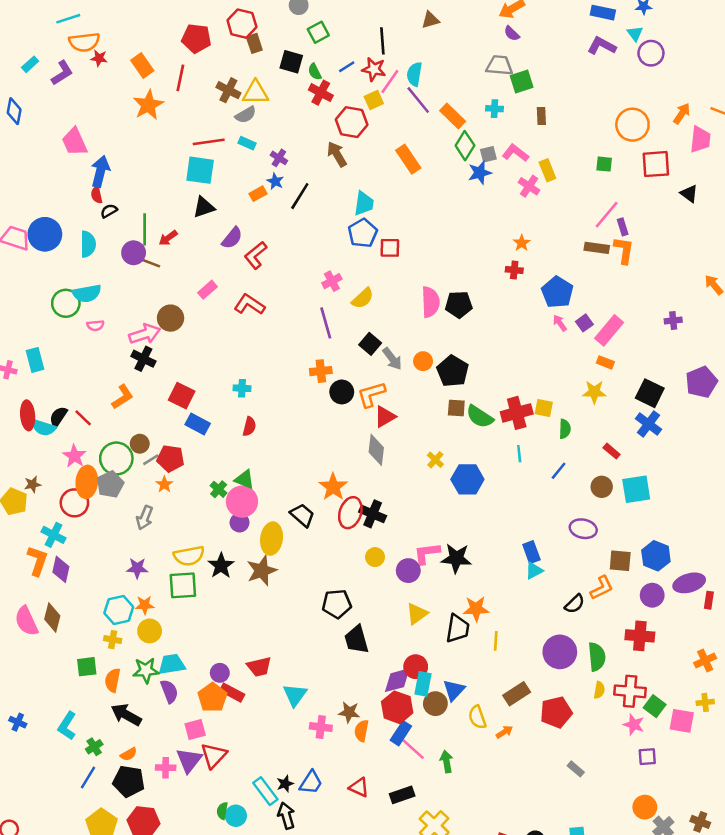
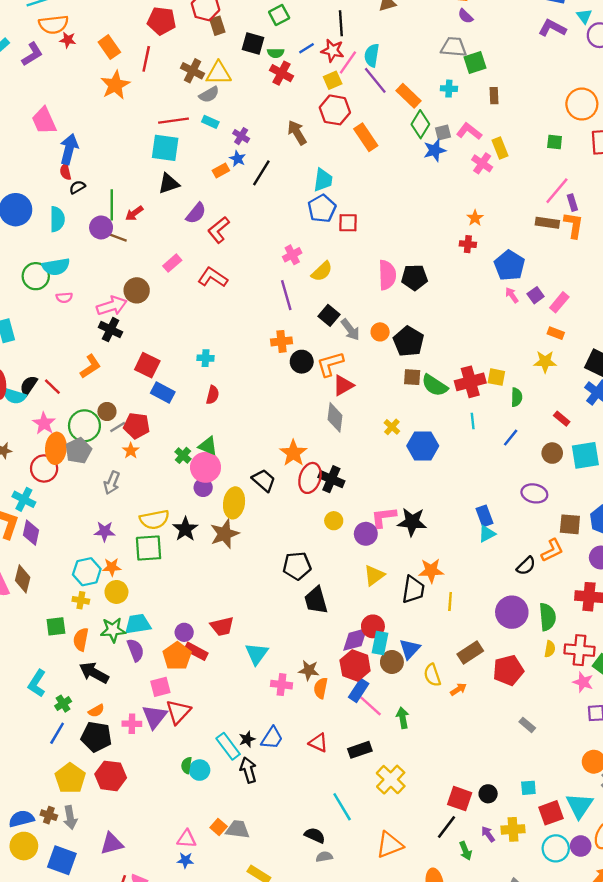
green semicircle: (315, 72) -> (276, 53), turned -63
red hexagon: (352, 122) -> (335, 110), moved
pink rectangle: (609, 330) -> (559, 302), size x0.7

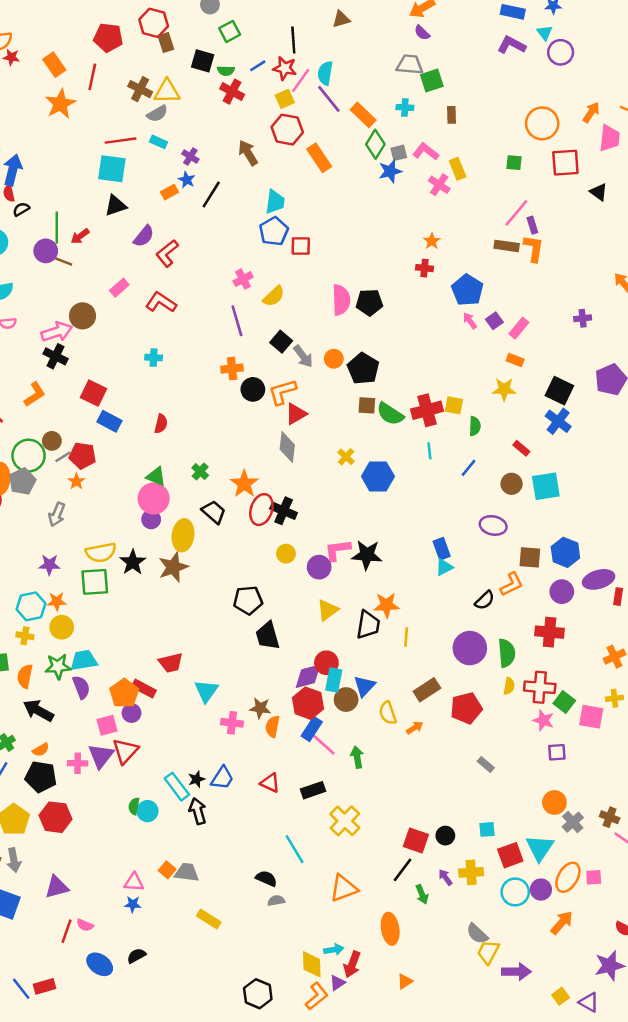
cyan cross: (206, 358) -> (154, 358), moved
green cross: (183, 455) -> (200, 472), moved
purple circle: (184, 632) -> (132, 713), moved

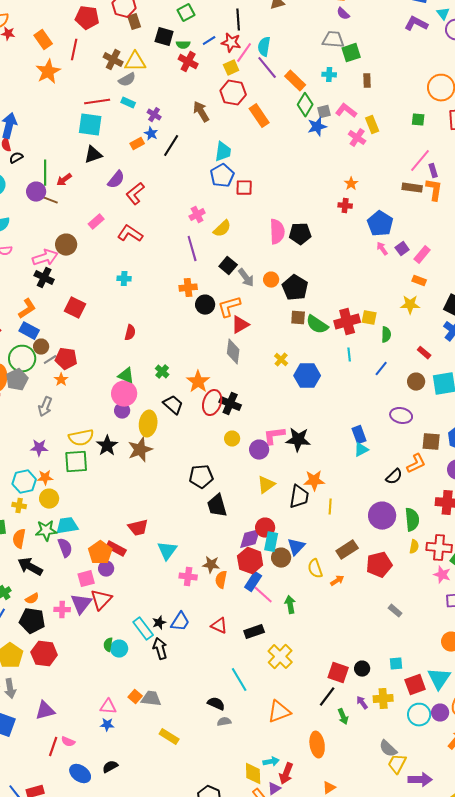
blue rectangle: (109, 421) -> (29, 331), moved

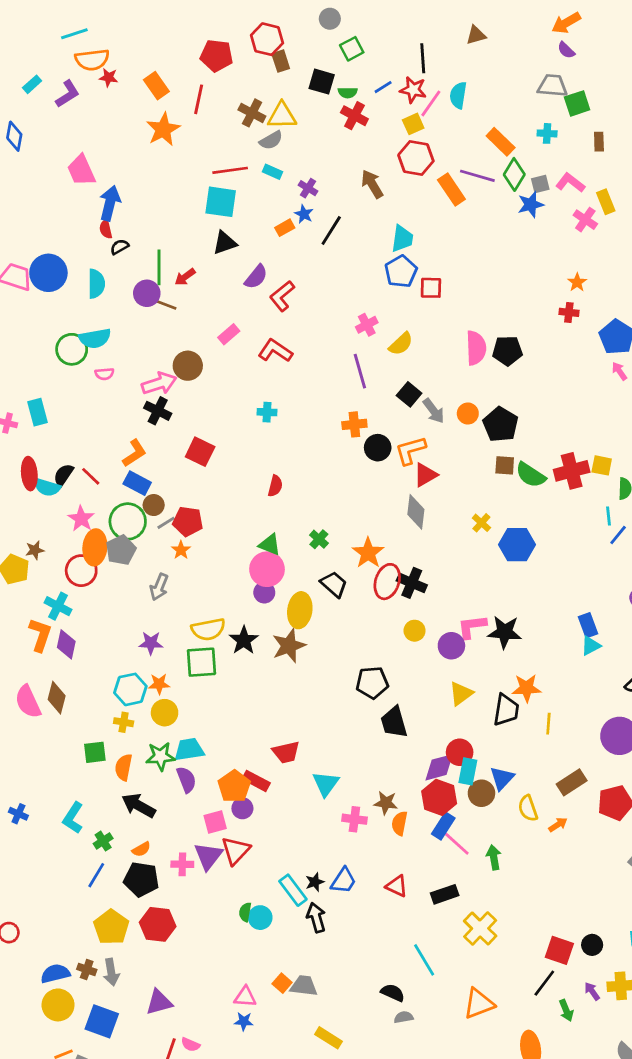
purple line: (267, 68) -> (477, 176), moved, turned -35
cyan line: (349, 355) -> (609, 516), moved

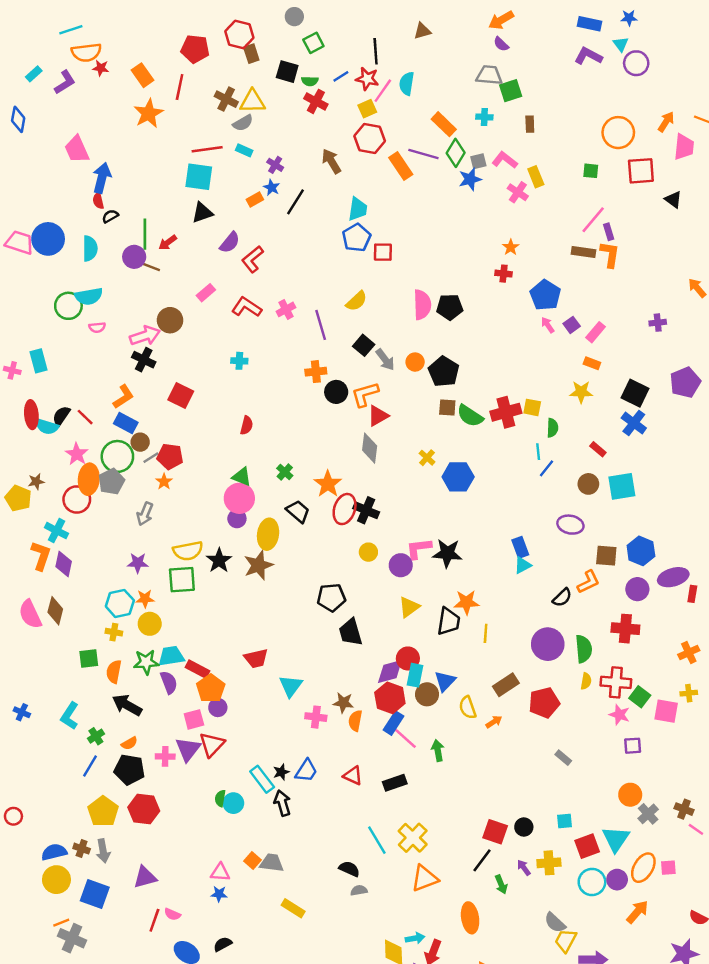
pink cross: (367, 325) -> (286, 309), moved
red rectangle: (256, 781) -> (198, 669), moved
yellow cross: (480, 928) -> (413, 838), moved

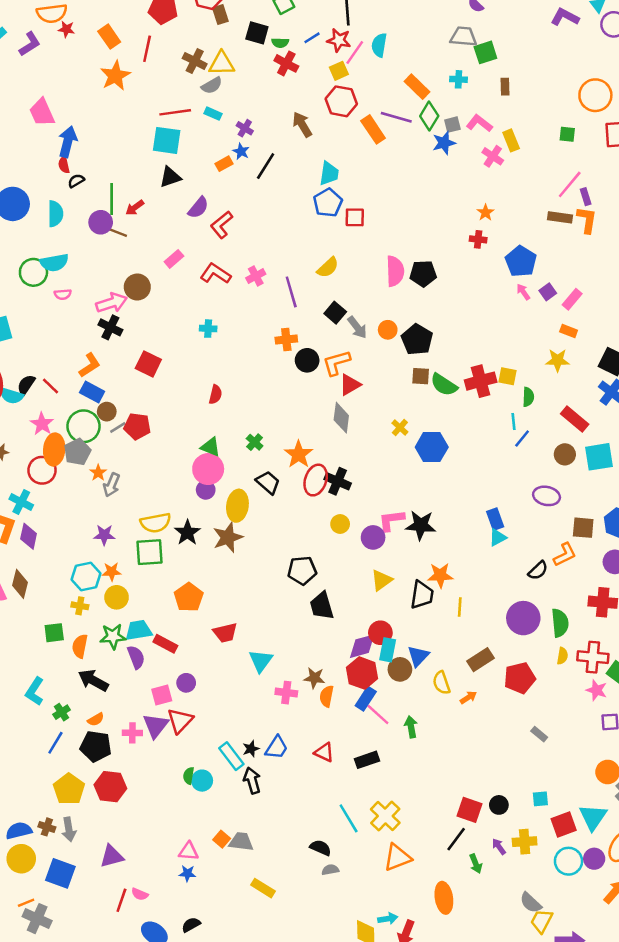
red rectangle: (598, 449) -> (575, 419), size x1.6
orange star: (164, 482) -> (98, 473), moved
orange pentagon: (211, 688) -> (189, 597), moved

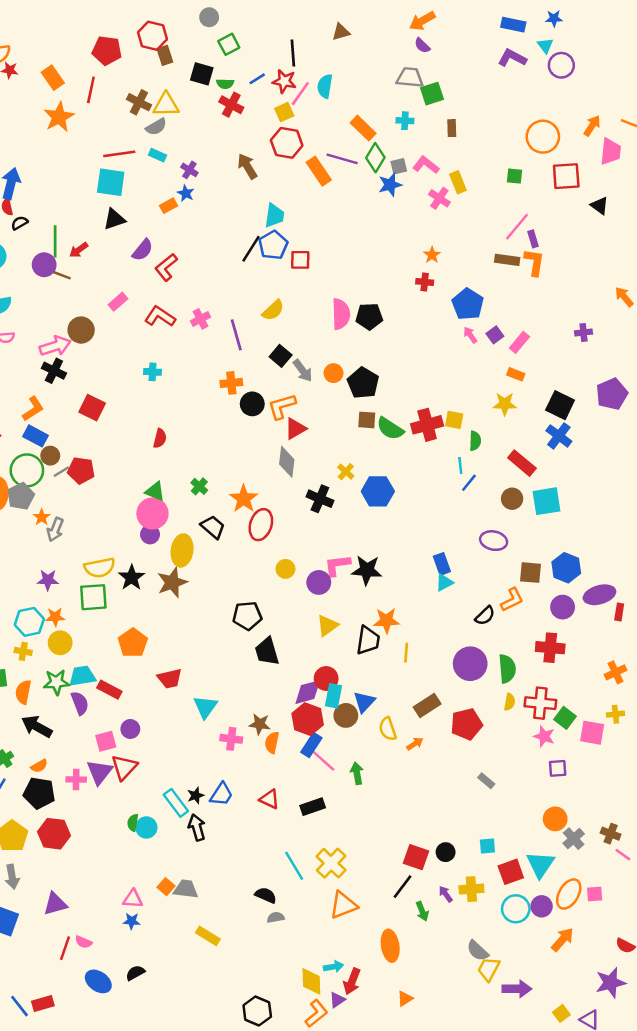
black line: (266, 166) -> (251, 249), moved
black cross: (338, 481) -> (320, 499), moved

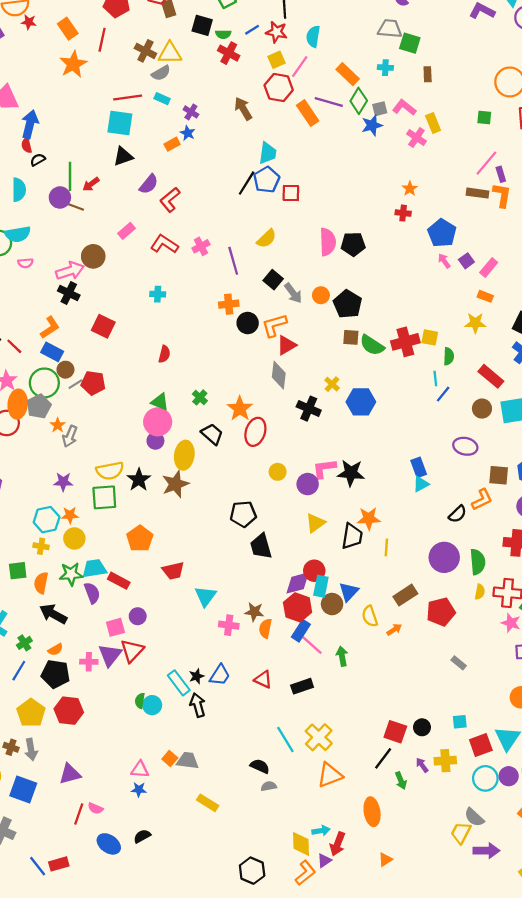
pink line: (300, 94) -> (300, 66), moved
green square: (432, 94) -> (410, 43), turned 35
gray semicircle: (478, 951) -> (474, 817), moved

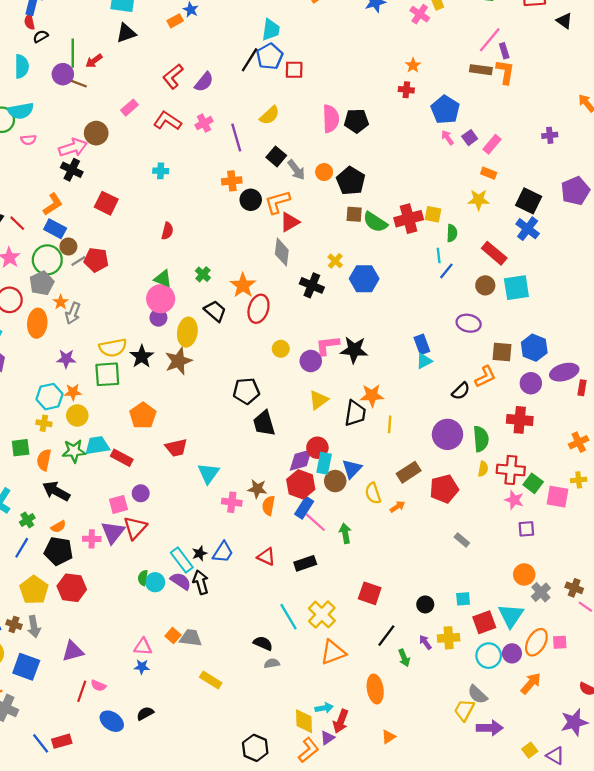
purple semicircle: (149, 184) -> (204, 82), moved
orange ellipse: (18, 404) -> (37, 323), moved
purple semicircle: (92, 593) -> (181, 581), moved, turned -35
red square: (395, 732) -> (370, 593), moved

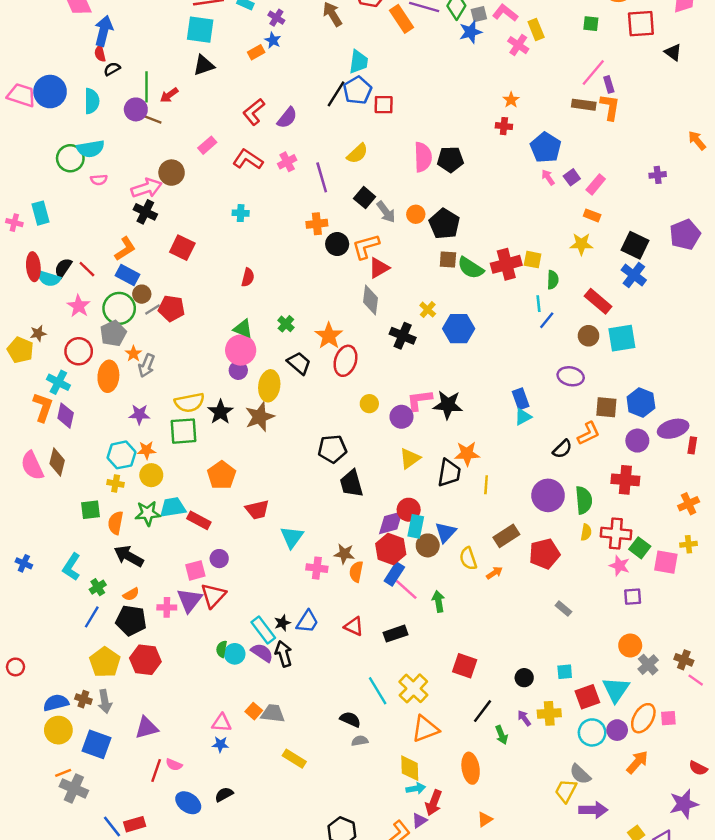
yellow diamond: (304, 721) -> (410, 768), moved

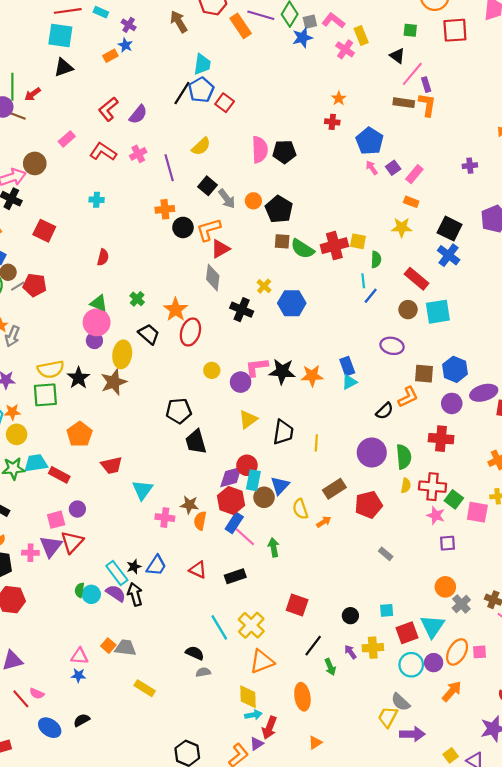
black triangle: (673, 52) -> (397, 56), moved
red square: (384, 105) -> (225, 103), turned 36
orange star: (467, 454) -> (312, 376), moved
red line: (156, 771) -> (21, 699), turned -60

